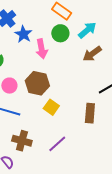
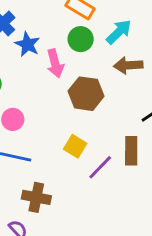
brown arrow: (92, 54) -> (128, 65), turned 36
brown hexagon: (37, 83) -> (86, 94), moved
purple line: (57, 144) -> (100, 167), moved

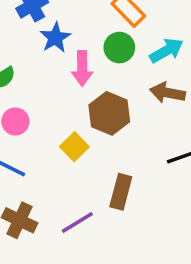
yellow square: (75, 146) -> (74, 147), moved
brown rectangle: (131, 151) -> (121, 192), moved
purple line: (100, 167) -> (77, 223), moved

